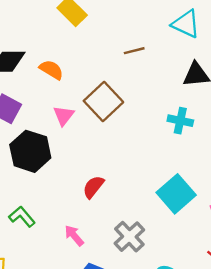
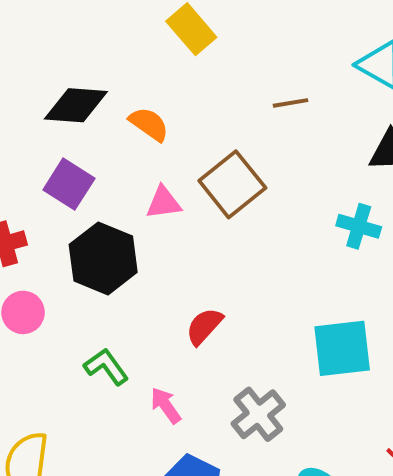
pink triangle: (64, 116) -> (164, 203), turned 40
cyan square: (176, 194) -> (342, 348), turned 30
green L-shape: (22, 217) -> (106, 367), moved

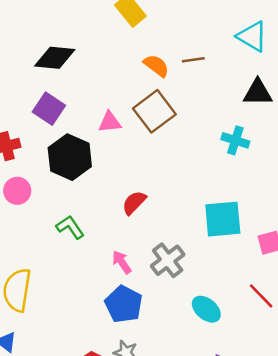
orange semicircle: (149, 124) -> (156, 66), moved
pink arrow: (166, 405) -> (122, 262), moved

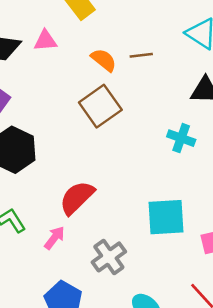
pink triangle: (110, 122) -> (45, 41), moved
red semicircle: (134, 203) -> (77, 198), size x1.4
pink arrow: (122, 262) -> (54, 238), moved, turned 70

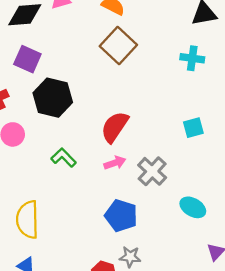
cyan square: (166, 217) -> (193, 128), size x0.6
pink arrow: (54, 238) -> (115, 163), moved, turned 45

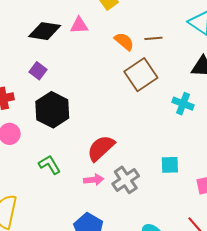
brown square: (118, 46) -> (141, 75), moved
purple square: (27, 59) -> (38, 71), size x0.7
gray cross: (152, 171) -> (126, 180), moved

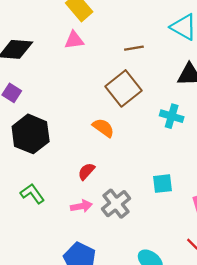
pink triangle: (79, 25) -> (74, 40), moved
orange semicircle: (124, 41) -> (103, 128), moved
red semicircle: (101, 148) -> (86, 171), size x0.6

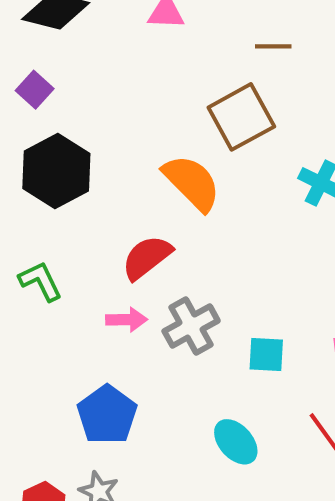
orange semicircle: (103, 128) -> (192, 183), size x1.5
red semicircle: (86, 171) -> (147, 257), size x1.5
cyan square: (163, 184) -> (266, 355), moved

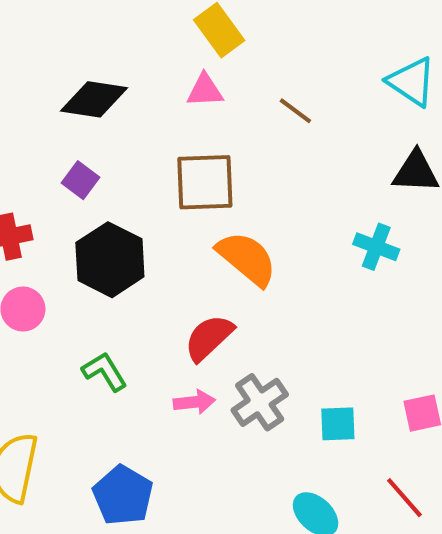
brown line: (273, 46) -> (295, 111), moved, turned 42
brown square: (241, 117) -> (205, 182), moved, turned 32
blue pentagon: (107, 415) -> (123, 495), moved

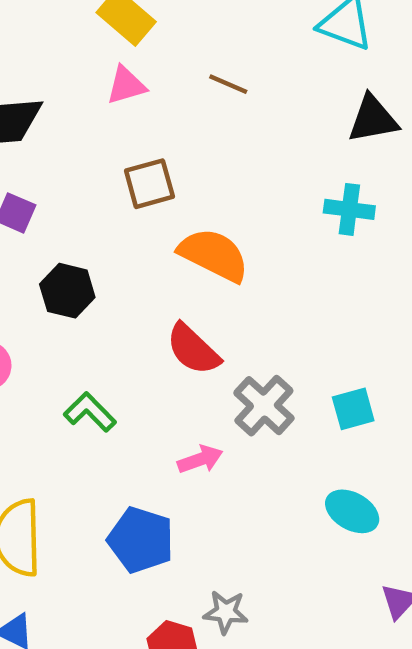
brown square: (205, 182) -> (149, 184), size x0.7
black hexagon: (110, 260) -> (67, 291), size x0.7
red semicircle: (209, 338) -> (193, 349), turned -80
pink arrow: (194, 402) -> (200, 459), moved

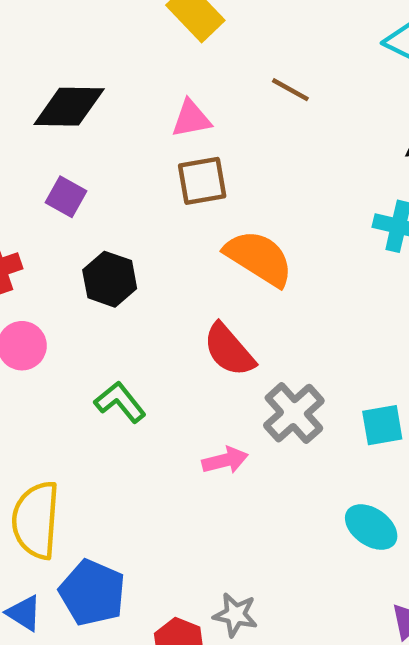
pink triangle: (126, 85) -> (191, 119), moved
blue pentagon: (141, 540) -> (92, 593), moved

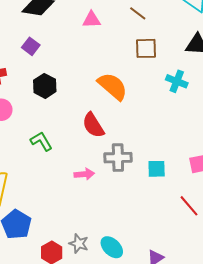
brown square: (202, 181) -> (146, 48), moved
gray cross: (294, 413) -> (118, 158), turned 32
cyan ellipse: (371, 527) -> (112, 247), moved

